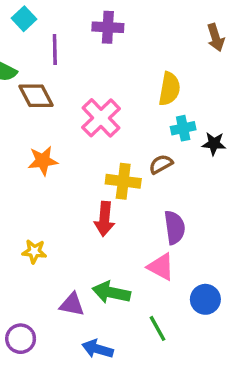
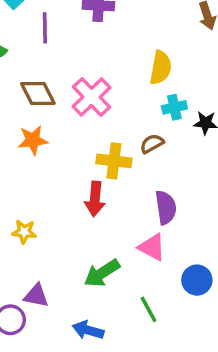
brown diamond: (36, 96) -> (38, 94), moved
green arrow: (111, 292) -> (102, 273), turned -45
purple triangle: (72, 304) -> (36, 296), moved

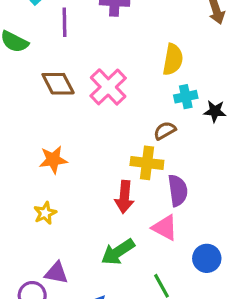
orange star: (33, 140) -> (53, 160), moved
yellow cross: (114, 161) -> (147, 163), moved
red arrow: (95, 199) -> (124, 197), moved
yellow star: (24, 232) -> (45, 213), turned -30

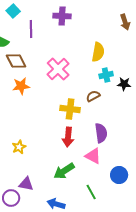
brown diamond: (58, 84) -> (16, 61), moved
orange star: (53, 160) -> (21, 86), moved
yellow cross: (147, 163) -> (70, 109), moved

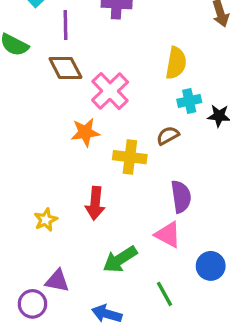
brown diamond: (16, 61) -> (65, 68), moved
orange star: (21, 86) -> (85, 132), moved
red arrow: (68, 137) -> (95, 203), moved

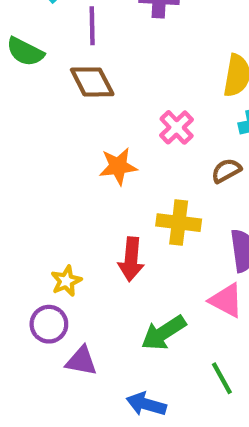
pink cross: (110, 91) -> (177, 127), moved, size x0.7
yellow cross: (130, 157) -> (179, 223), moved
purple circle: (32, 304) -> (49, 324), moved

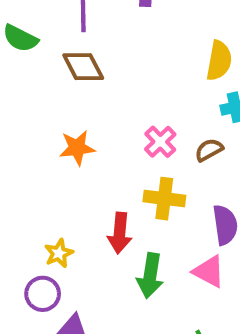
pink cross: (177, 127) -> (160, 142), moved
orange star: (118, 166) -> (77, 148), moved
green arrow: (164, 333) -> (150, 276), moved, turned -48

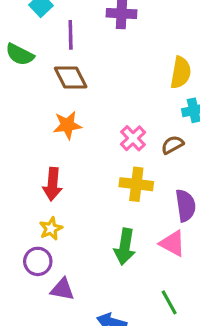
orange star: (77, 148) -> (67, 125), moved
red arrow: (120, 233) -> (53, 184), moved

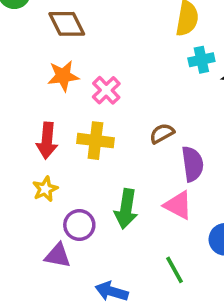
pink cross: (133, 138) -> (106, 90), moved
brown semicircle: (172, 145) -> (162, 133), moved
yellow cross: (136, 184) -> (95, 141), moved
purple circle: (38, 261) -> (79, 225), moved

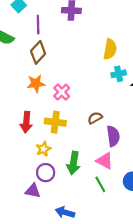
brown diamond: (67, 24) -> (38, 52), turned 70
yellow star: (45, 189) -> (43, 149), moved
green line: (175, 270) -> (100, 184), moved

